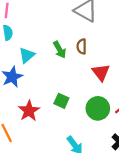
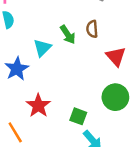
cyan triangle: (27, 55) -> (42, 48), moved
green square: (61, 101) -> (78, 116), moved

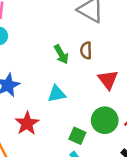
cyan triangle: (42, 48) -> (57, 94), moved, turned 30
green square: (78, 116) -> (77, 136), moved

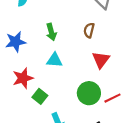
green arrow: (61, 54) -> (51, 32), moved
green square: (77, 136) -> (40, 96), moved

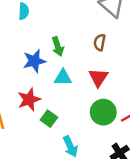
blue star: (16, 42) -> (34, 61), moved
red triangle: (101, 60) -> (98, 78), moved

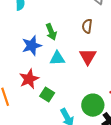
green circle: (103, 112) -> (93, 105), moved

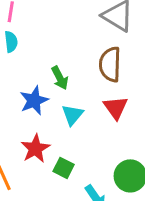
brown semicircle: (87, 26) -> (110, 64), size x1.6
cyan triangle: (57, 58) -> (72, 115), turned -42

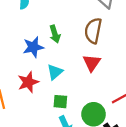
cyan triangle: (72, 115) -> (55, 72), moved
green square: (64, 168) -> (60, 102), moved, turned -32

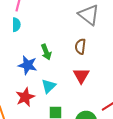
brown semicircle: (93, 31) -> (80, 46), size x0.7
blue star: (33, 47) -> (28, 65), turned 30

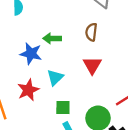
green arrow: (46, 52) -> (52, 38), turned 112

